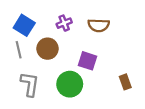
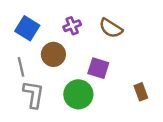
brown semicircle: (99, 25) -> (111, 28), turned 30
gray line: (19, 50) -> (21, 67), moved

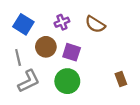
purple square: (98, 68) -> (72, 52), moved
gray L-shape: (33, 94) -> (29, 81), turned 55

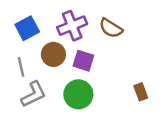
purple cross: (62, 22) -> (72, 26), size x1.6
blue square: (23, 24) -> (27, 28), turned 30

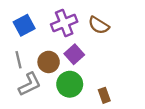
brown circle: (53, 54) -> (49, 62), moved
purple square: (83, 61) -> (74, 54), turned 30
brown rectangle: (141, 92) -> (104, 95), moved

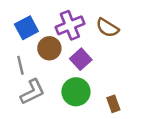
brown circle: (49, 62) -> (49, 48), moved

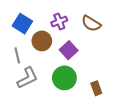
purple cross: (70, 25) -> (59, 21), size x0.7
blue square: (26, 28) -> (22, 24), turned -30

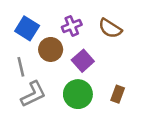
brown rectangle: (96, 88) -> (118, 94), moved, turned 40

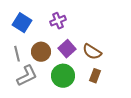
brown semicircle: (110, 28) -> (92, 52), moved
brown circle: (51, 49) -> (41, 52), moved

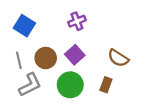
purple cross: (58, 21) -> (77, 21), moved
brown semicircle: (92, 52) -> (118, 58), moved

